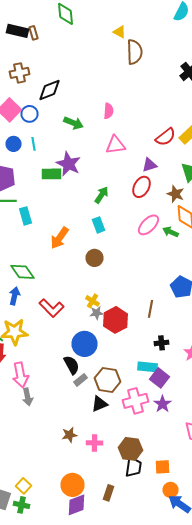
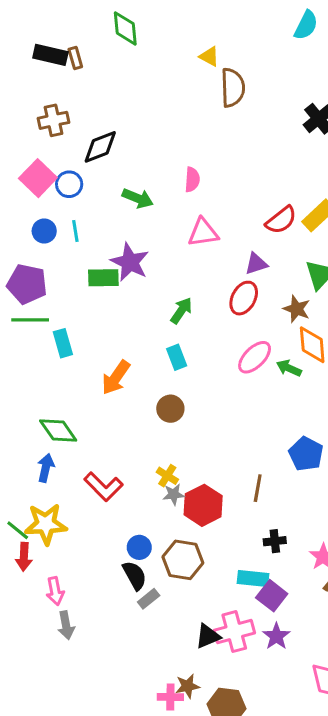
blue circle: (84, 344) -> (139, 547), moved, size x0.6
pink arrow: (20, 375) -> (55, 591), size x0.7
brown hexagon: (108, 380) -> (183, 560), moved
black triangle: (100, 404) -> (208, 636), moved
brown star: (70, 435) -> (188, 686), moved

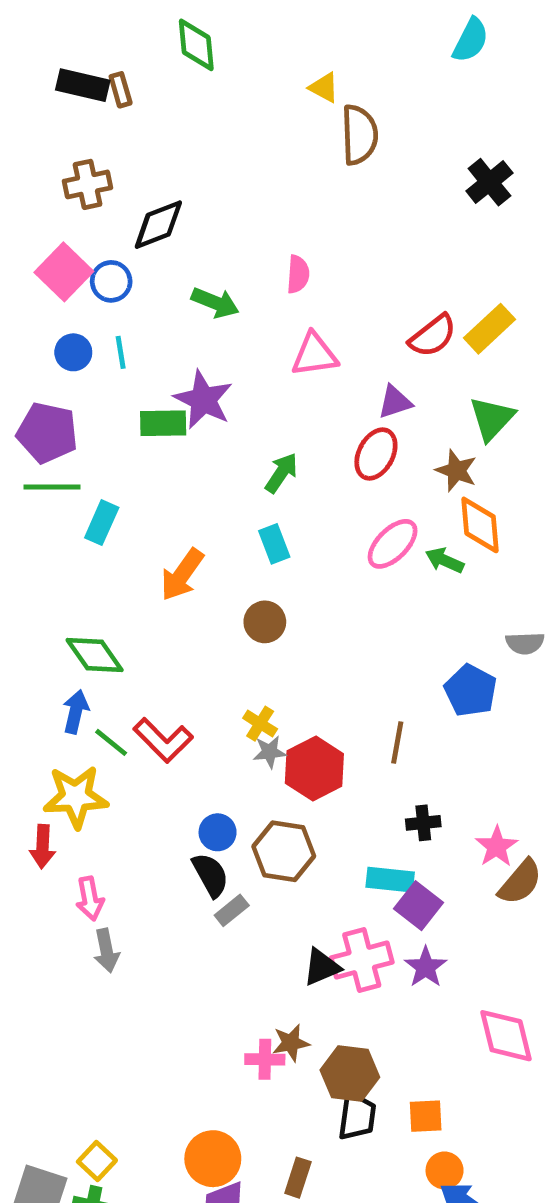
cyan rectangle: (63, 343) -> (102, 523), turned 40
green line: (18, 530) -> (111, 742), moved

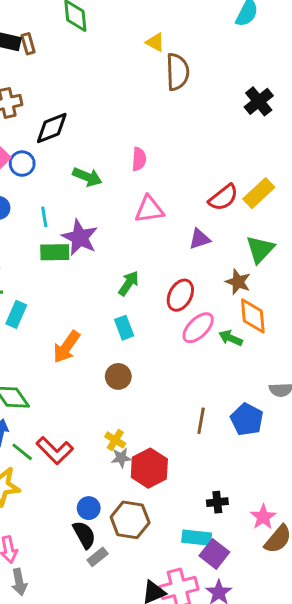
cyan line: (121, 352) -> (44, 217), moved
red ellipse: (376, 454) -> (180, 295), moved
brown line: (397, 742) -> (201, 421), moved

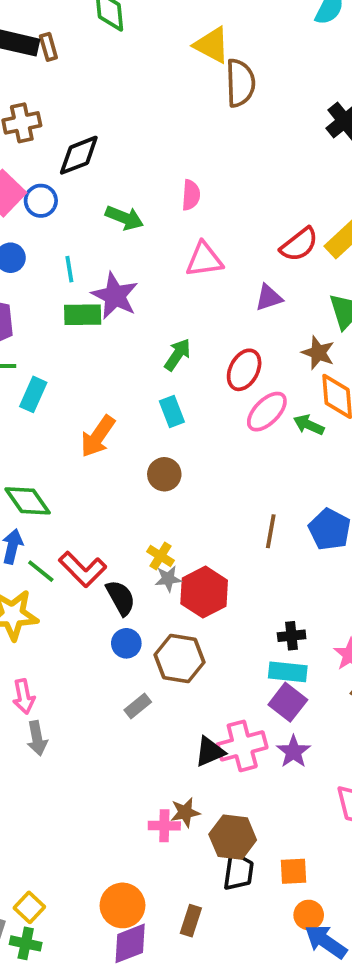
yellow triangle: (155, 42) -> (212, 45), size x1.5
black semicircle: (84, 535) -> (121, 598), moved
cyan rectangle: (197, 538) -> (288, 672), moved

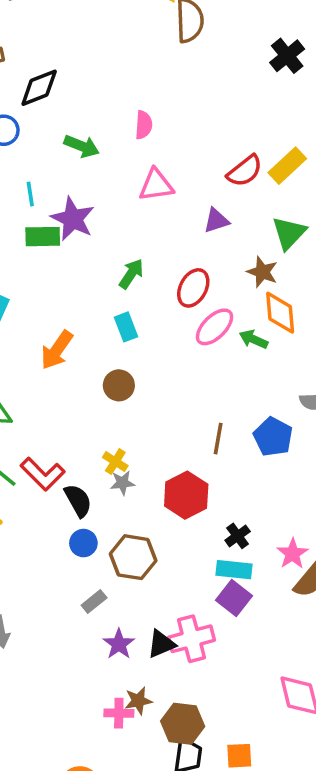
red hexagon: (204, 592) -> (186, 495), moved
black cross: (292, 636) -> (238, 536), turned -30
purple star: (293, 752) -> (119, 644), moved

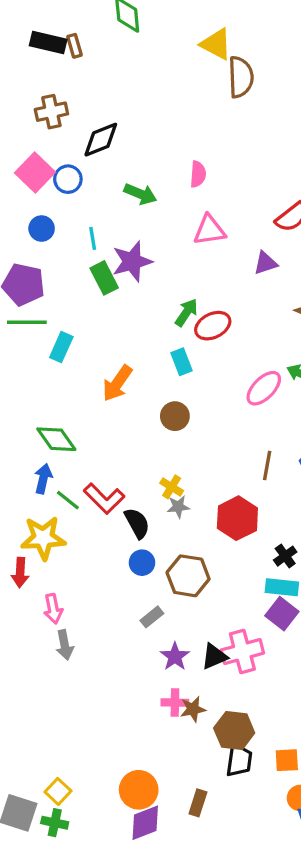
purple star: (73, 219) -> (132, 261), turned 30
green rectangle: (43, 237) -> (104, 278), turned 64
red ellipse: (193, 288) -> (213, 326), moved, turned 36
pink ellipse: (215, 327) -> (264, 388), moved
pink cross: (119, 713) -> (175, 703), moved

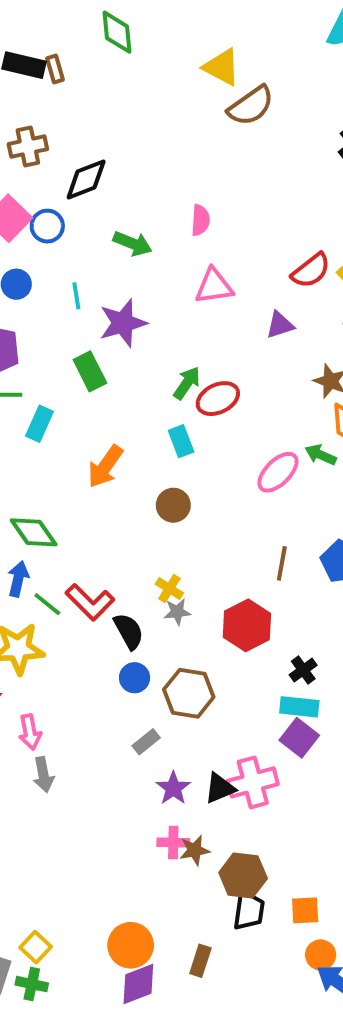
brown semicircle: (241, 77) -> (251, 106), turned 57
green rectangle: (104, 278) -> (90, 371), moved

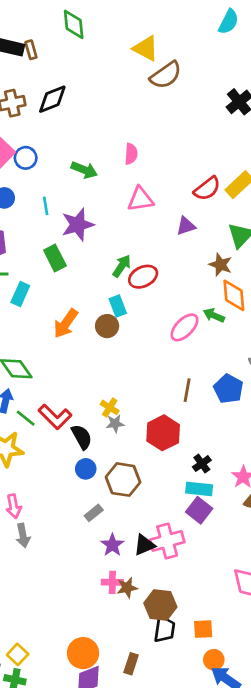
black diamond: (86, 180) -> (52, 99), moved
brown circle: (173, 505) -> (107, 326), moved

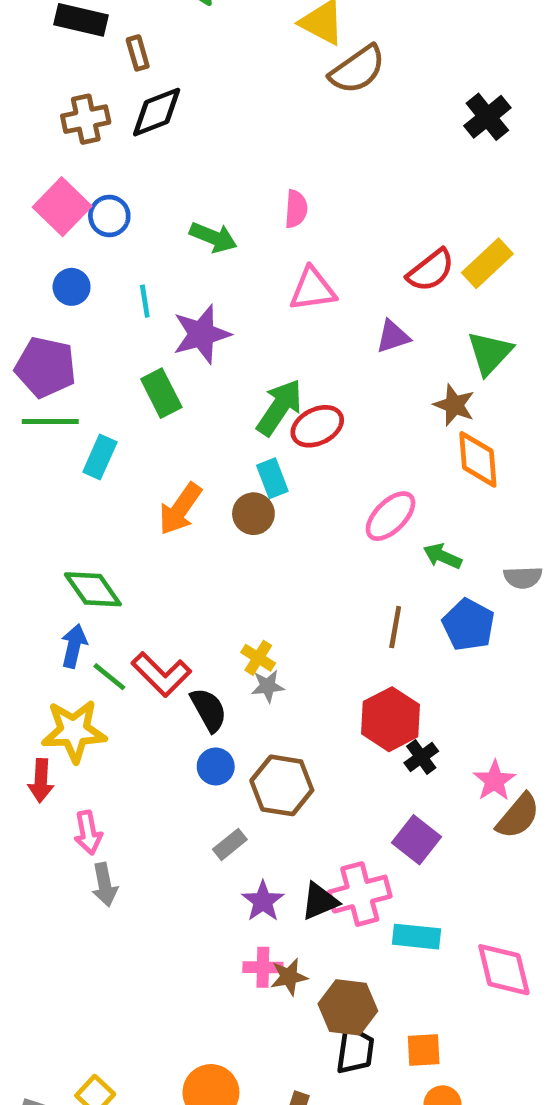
brown rectangle: (31, 50) -> (138, 53), moved
green arrow: (122, 266) -> (279, 407), size x1.4
green arrow: (214, 315) -> (442, 556), moved
red hexagon: (163, 433) -> (390, 719), moved
cyan rectangle: (199, 489) -> (416, 937), moved

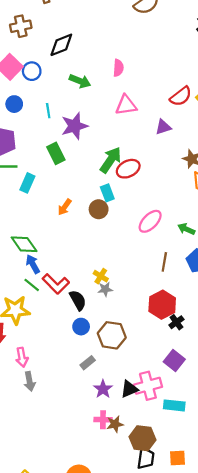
black diamond: (157, 112) -> (61, 45), moved
orange arrow: (180, 509) -> (65, 207), size x0.7
pink ellipse: (390, 516) -> (150, 221), moved
blue arrow: (74, 646) -> (33, 264), moved, turned -42

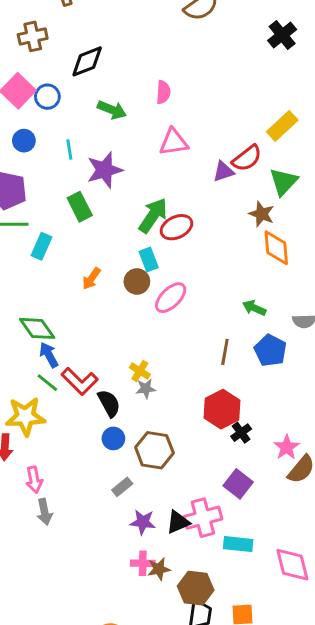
red semicircle: (181, 96) -> (247, 158), moved
pink ellipse: (150, 221) -> (171, 298), moved
purple star: (103, 389) -> (143, 522), turned -30

